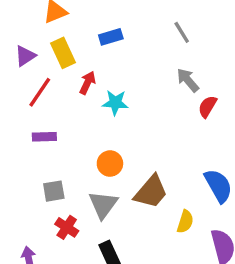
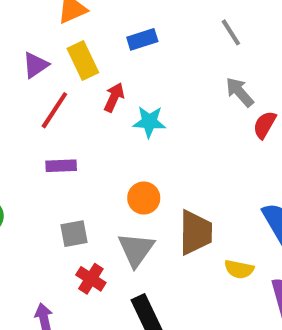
brown trapezoid: (151, 192) -> (196, 233), turned -39
yellow semicircle: (185, 222) -> (239, 269), turned 85

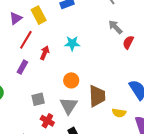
red arrow: (114, 97) -> (45, 53), moved
purple rectangle: (61, 166) -> (22, 67), moved, turned -56

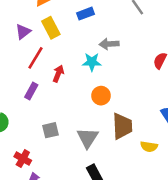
gray arrow: (115, 27) -> (109, 44), moved, turned -49
orange circle: (71, 80) -> (101, 96), moved
red cross: (47, 121) -> (23, 159), moved

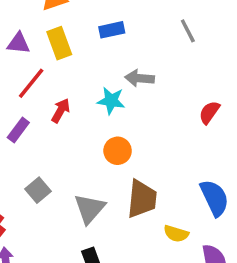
purple triangle: (23, 32) -> (18, 43), turned 35
gray square: (51, 130) -> (38, 190), turned -35

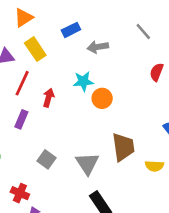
gray line: (188, 31) -> (143, 32), moved
gray arrow: (140, 78) -> (98, 47), moved
orange circle: (118, 151) -> (102, 98), moved

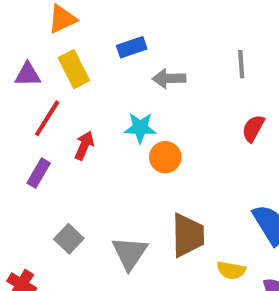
gray line: (143, 32) -> (241, 64), turned 30

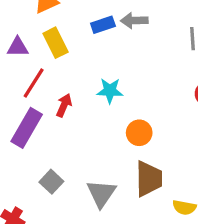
gray arrow: (169, 78) -> (134, 21), moved
orange circle: (165, 157) -> (139, 133), moved
purple rectangle: (39, 173) -> (27, 128), size x1.6

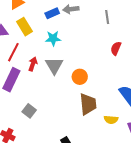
cyan star: (110, 91) -> (53, 38), moved
gray triangle: (101, 193) -> (54, 66), moved

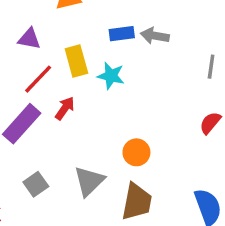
yellow rectangle: (24, 27) -> (76, 61), moved
gray triangle: (54, 66) -> (89, 181), moved

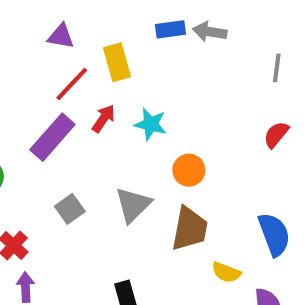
cyan star: (111, 76) -> (151, 124), moved

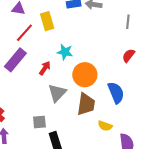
red arrow: (104, 118) -> (45, 68), moved
orange circle: (189, 170) -> (85, 75), size x1.5
gray square: (70, 209) -> (39, 122), moved, turned 32
blue semicircle: (274, 234) -> (116, 93), moved

